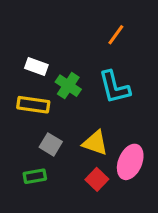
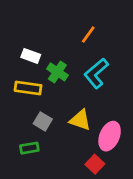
orange line: (116, 35) -> (88, 35), moved
cyan L-shape: (114, 87) -> (96, 73), turned 64
red square: (97, 179) -> (95, 164), moved

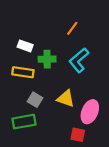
green cross: (57, 72) -> (47, 59), turned -35
green rectangle: (29, 148) -> (24, 122), size x1.5
red square: (95, 164) -> (78, 135), turned -32

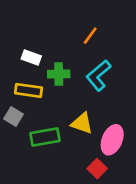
gray square: (35, 100) -> (13, 116), moved
green rectangle: (24, 122) -> (45, 137), moved
red square: (78, 135) -> (97, 169), turned 32

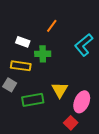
orange line: (90, 36) -> (52, 26), moved
cyan L-shape: (98, 75) -> (84, 45), moved
yellow triangle: (82, 123) -> (60, 90), turned 42

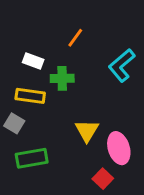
green rectangle: (33, 100) -> (32, 158), moved
pink ellipse: (82, 102) -> (119, 148), turned -40

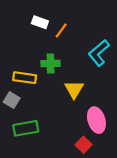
white rectangle: (33, 61) -> (40, 22), moved
yellow triangle: (87, 131) -> (74, 89), moved

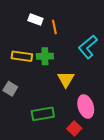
orange line: (61, 31) -> (54, 27), turned -48
yellow rectangle: (25, 78) -> (22, 56), moved
green rectangle: (26, 128) -> (43, 114), moved

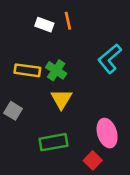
orange line: (54, 27) -> (68, 21), moved
green cross: (45, 56) -> (56, 70), turned 35
yellow triangle: (66, 79) -> (61, 99), moved

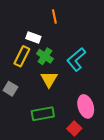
white rectangle: (44, 25) -> (33, 37), moved
cyan L-shape: (110, 59) -> (76, 59), moved
yellow rectangle: (27, 70) -> (22, 56), turned -72

